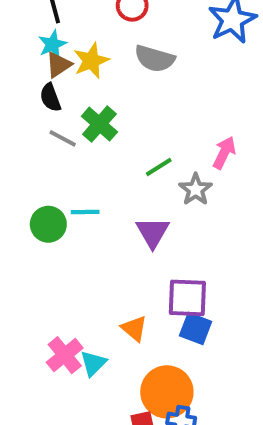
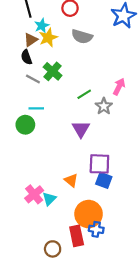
cyan star: (52, 44) -> (42, 26), moved
cyan line: (85, 212) -> (36, 108), moved

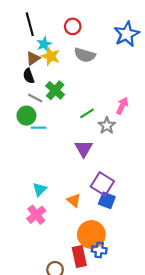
yellow star: (48, 38) -> (51, 56), turned -30
green circle: (25, 125) -> (26, 116), moved
purple square: (99, 164) -> (102, 184), turned 30
cyan triangle: (49, 199) -> (40, 189), moved

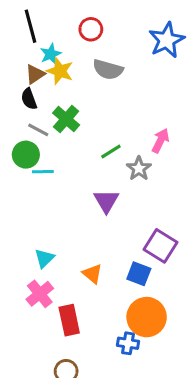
purple square: (102, 184) -> (160, 246), moved
orange circle: (91, 235) -> (147, 317), moved
red rectangle: (79, 257) -> (69, 320), moved

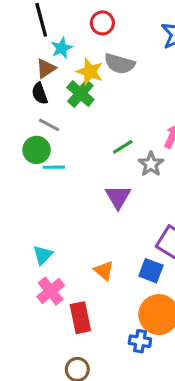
yellow star: (60, 71) -> (90, 72), moved
green cross: (66, 119) -> (80, 93), moved
cyan triangle: (44, 258) -> (43, 255), moved

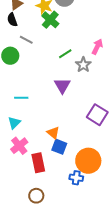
green cross: (80, 93) -> (50, 20), moved
gray line: (49, 125) -> (26, 40), moved
cyan line: (54, 167) -> (21, 98), moved
blue square: (151, 271) -> (59, 147), moved

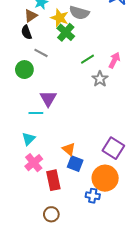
green line: (65, 54) -> (88, 59), moved
purple triangle: (62, 86) -> (48, 98), moved
purple square: (97, 115) -> (113, 148), moved

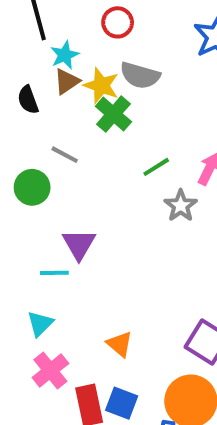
brown triangle: (31, 16) -> (67, 81), moved
black semicircle: (26, 32) -> (28, 100), moved
blue square: (75, 164) -> (122, 403), moved

